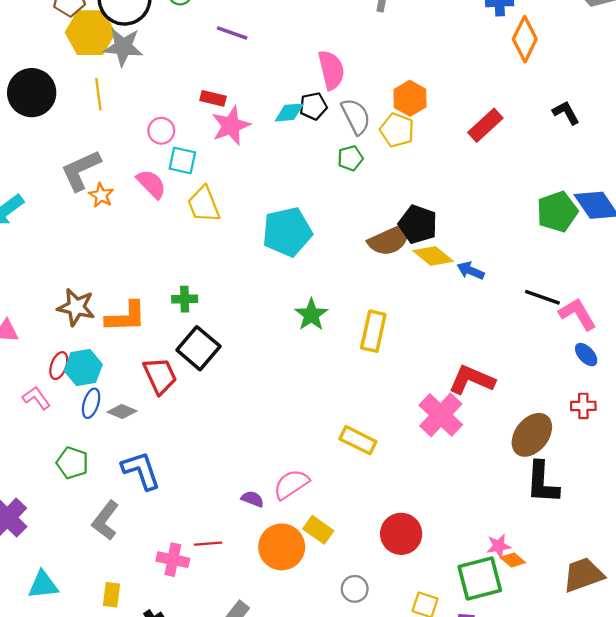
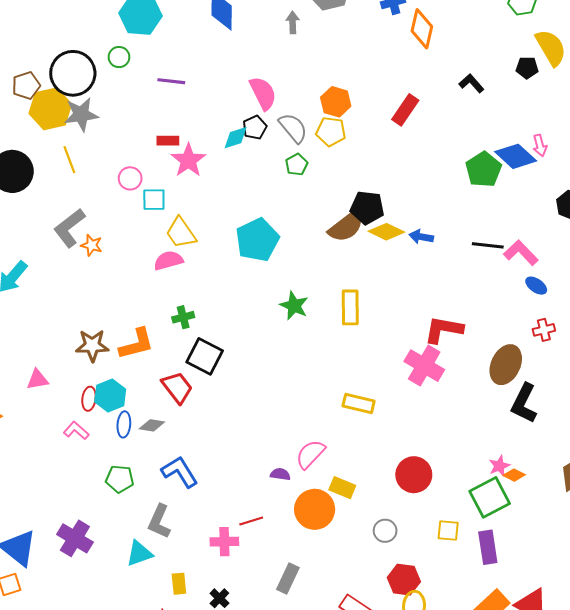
pink semicircle: (151, 184) -> (168, 261), moved, turned -48
black L-shape: (542, 483) -> (524, 403), turned 36
cyan triangle: (43, 585) -> (139, 553), moved

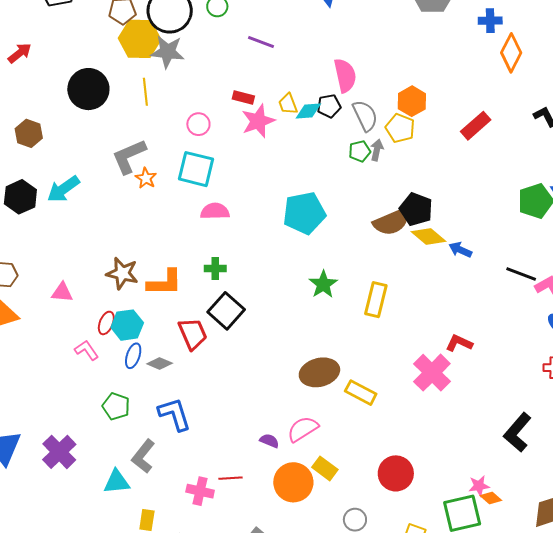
gray arrow: (293, 22) -> (377, 150), moved
cyan square: (154, 200) -> (196, 169), moved, size x1.5
yellow trapezoid: (181, 233) -> (288, 104), moved, size x0.7
red L-shape: (444, 330) -> (459, 343), size x0.7
brown ellipse: (506, 365) -> (319, 372), moved, turned 36

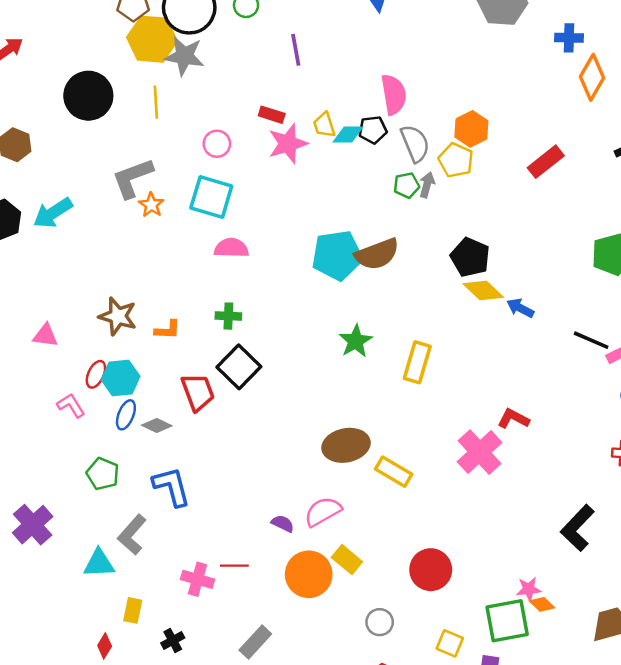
purple line: (261, 42) -> (296, 50), turned 56
brown semicircle: (392, 222) -> (377, 254), moved
orange L-shape: (165, 283) -> (167, 330), size x0.6

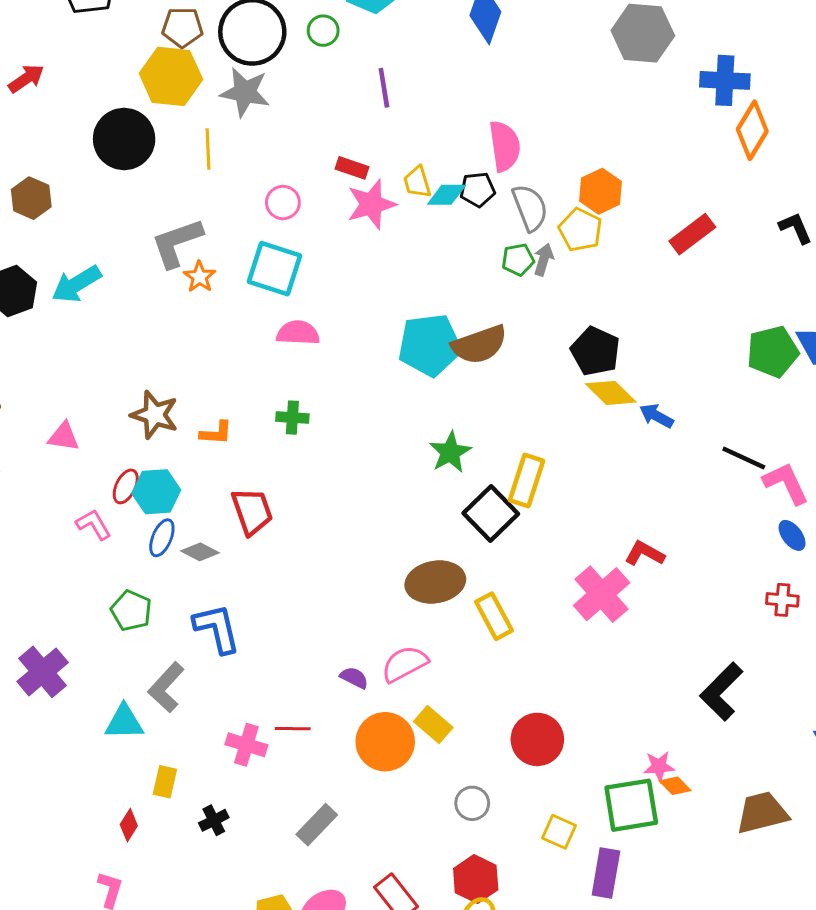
blue cross: (569, 38) -> (725, 80), size x1.4
yellow hexagon: (152, 39) -> (171, 76), moved
black square: (239, 367) -> (491, 513), moved
yellow rectangle: (394, 472) -> (494, 616), turned 30

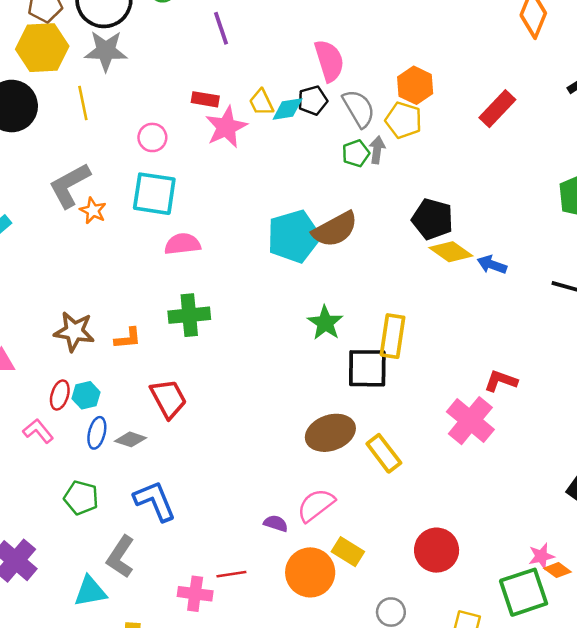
green cross: (292, 418) -> (189, 315), size x1.5
cyan hexagon: (156, 492) -> (86, 395), size x0.7
black square: (491, 513) -> (367, 368), turned -36

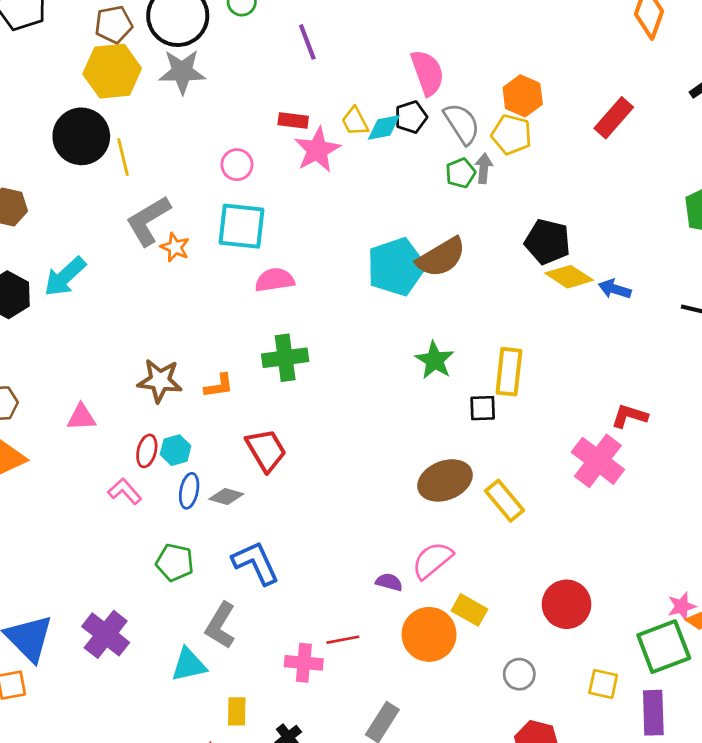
yellow line: (83, 103) -> (123, 157), moved
black square: (367, 368) -> (483, 408), size x0.6

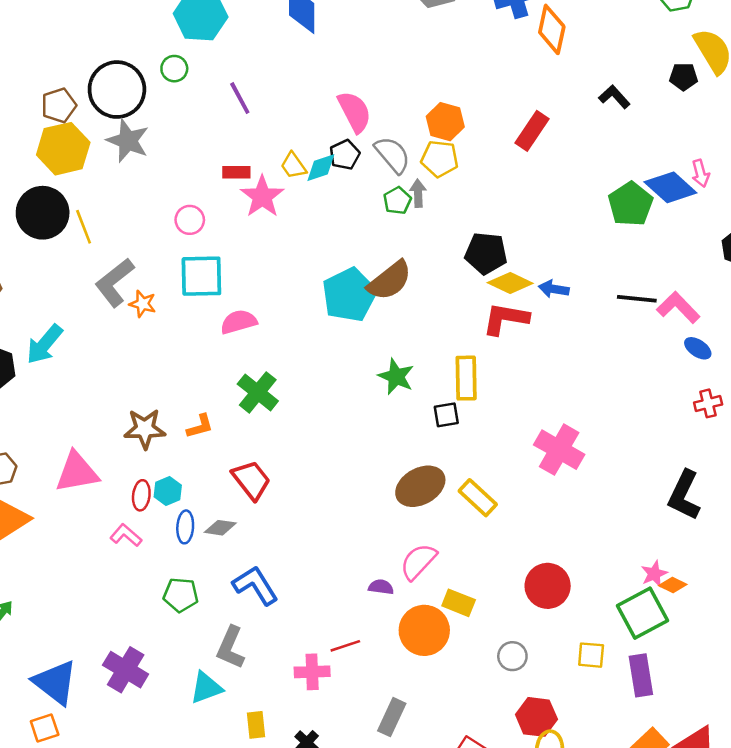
gray star: (182, 72) -> (128, 141), turned 30
green cross: (285, 358) -> (258, 392), turned -36
red L-shape: (629, 416) -> (506, 319), moved, size x1.4
pink triangle: (81, 417) -> (77, 472), size x1.6

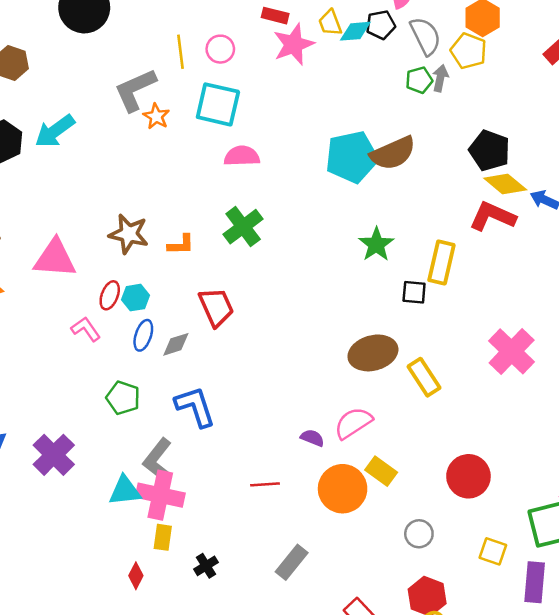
yellow line: (84, 227) -> (180, 52), moved
gray diamond: (220, 528) -> (176, 344), turned -40
pink cross: (312, 672) -> (160, 495), moved, size x1.4

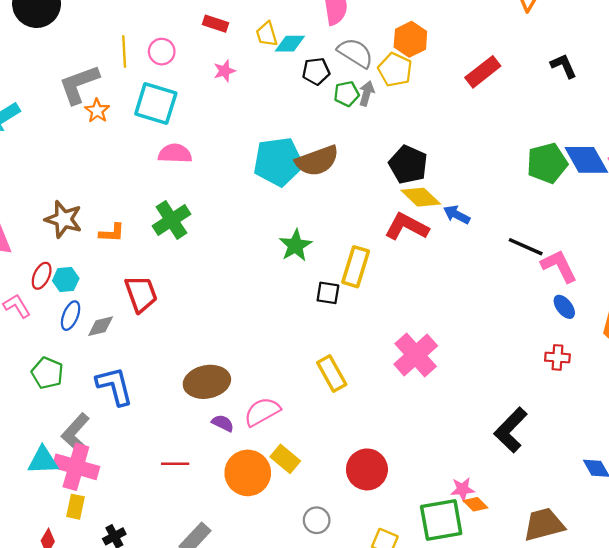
black pentagon: (381, 25) -> (316, 71), moved
gray semicircle: (425, 36) -> (355, 53), turned -36
pink star: (294, 44) -> (224, 71), moved, size x0.6
brown ellipse: (373, 353) -> (207, 382), moved

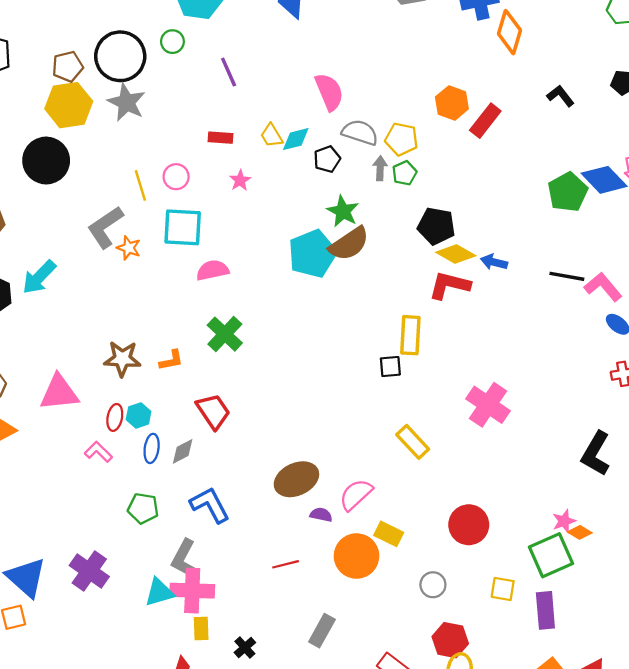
orange hexagon: (410, 39) -> (452, 103), moved
green pentagon: (347, 94) -> (404, 173), moved
green star: (296, 245) -> (343, 211), moved

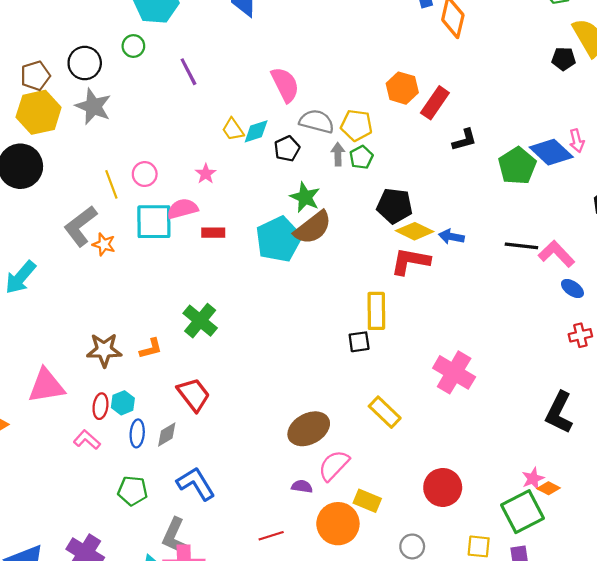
black circle: (120, 56) -> (85, 63), size x0.7
black L-shape: (561, 96) -> (464, 140), moved, turned 116
red rectangle: (221, 138) -> (213, 233), moved
pink semicircle: (213, 270) -> (182, 209), moved
brown ellipse: (296, 479) -> (309, 429), moved

